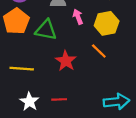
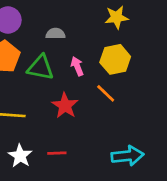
pink arrow: (78, 17) -> (77, 66), moved

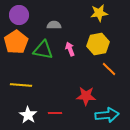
orange line: (106, 93) -> (109, 69), moved
red star: (65, 106) -> (86, 96), moved, turned -30

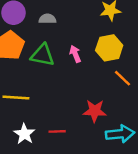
gray semicircle: (54, 25) -> (47, 19), moved

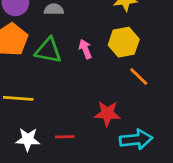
white star: (24, 134) -> (28, 139), turned -30

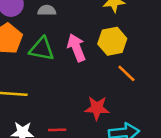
pink arrow: (85, 49) -> (76, 48), size x1.5

